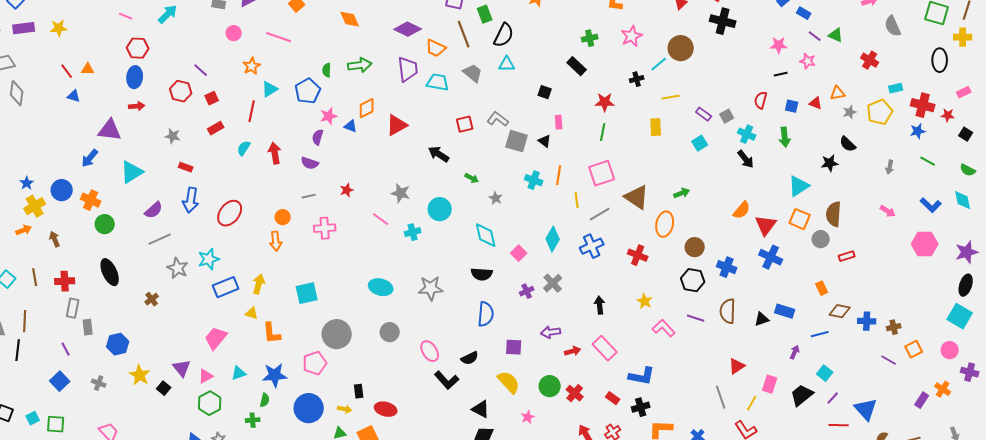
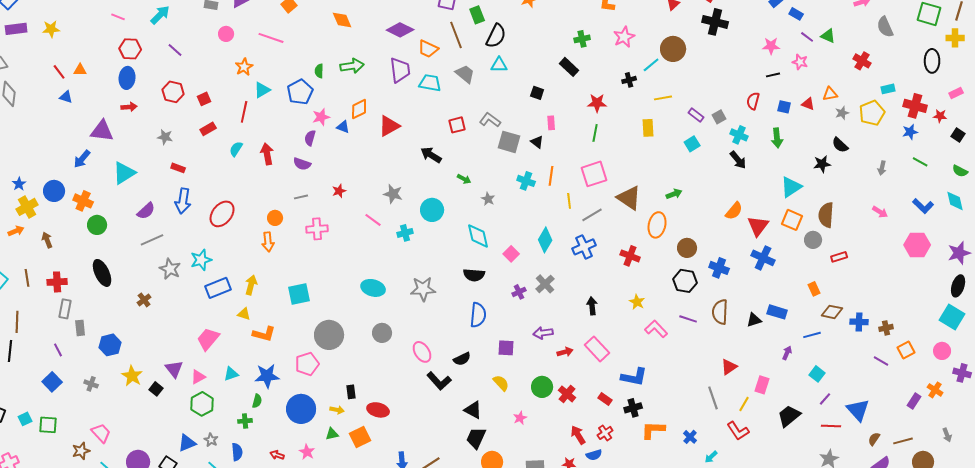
purple line: (201, 70) -> (175, 50), moved
orange L-shape: (272, 333) -> (264, 334), turned -70
yellow semicircle: (509, 382) -> (501, 383), size x0.7
black trapezoid: (802, 395) -> (789, 416), moved

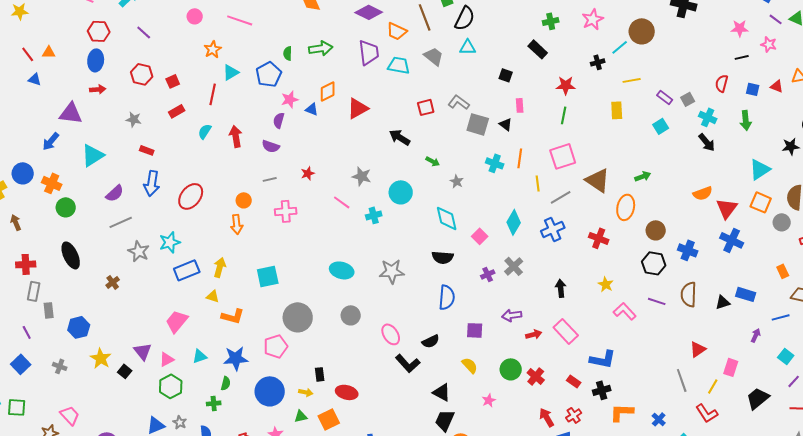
orange semicircle: (734, 211) -> (703, 193), turned 30

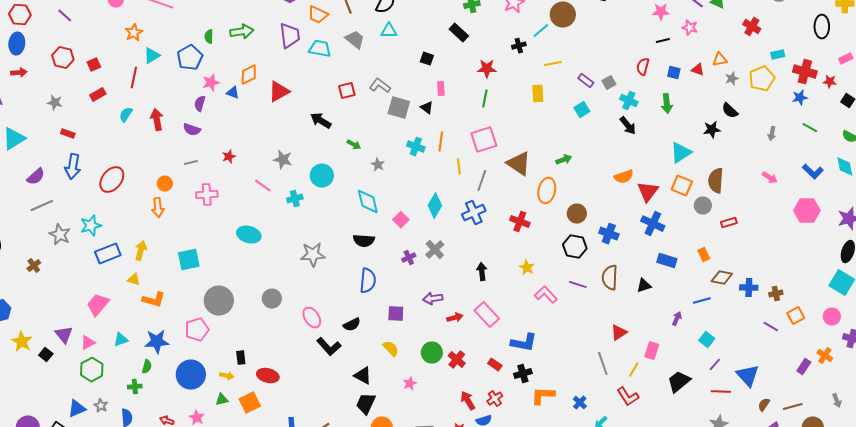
gray line: (561, 197) -> (482, 181), turned -40
cyan ellipse: (342, 270) -> (249, 235), moved
blue rectangle: (746, 294) -> (667, 261), moved

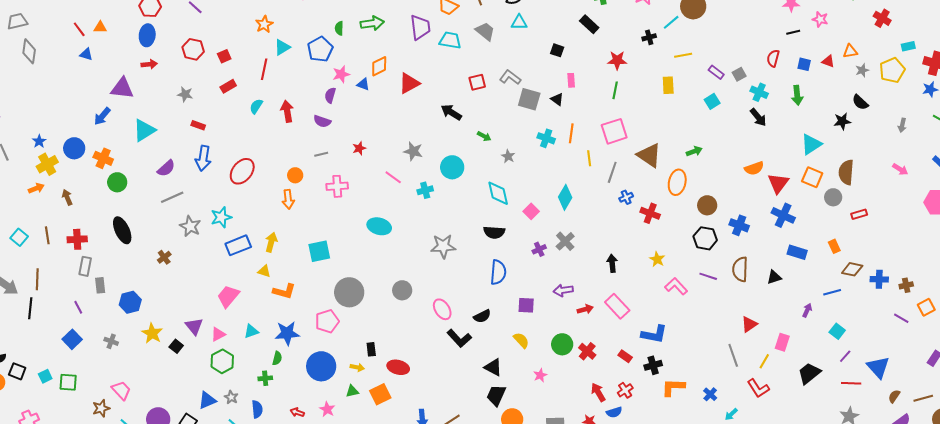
blue cross: (474, 213) -> (626, 197), moved, size x0.6

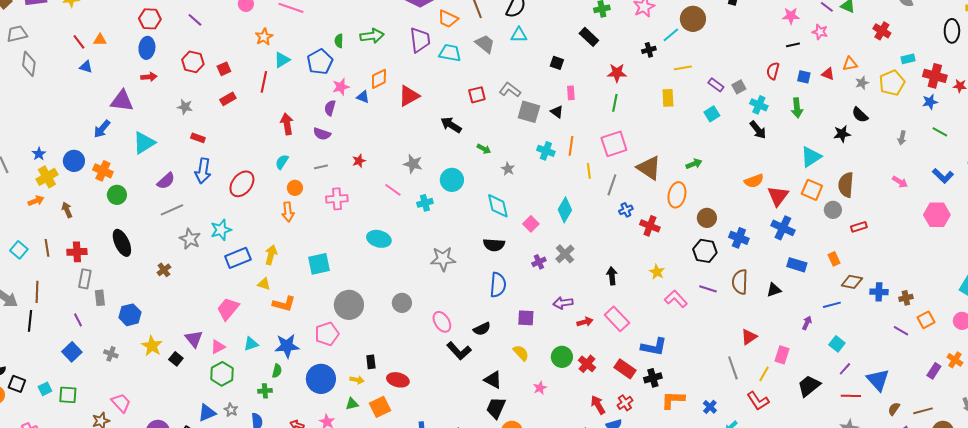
cyan semicircle: (256, 106) -> (282, 162), moved
red rectangle: (625, 356) -> (625, 369), size x1.5

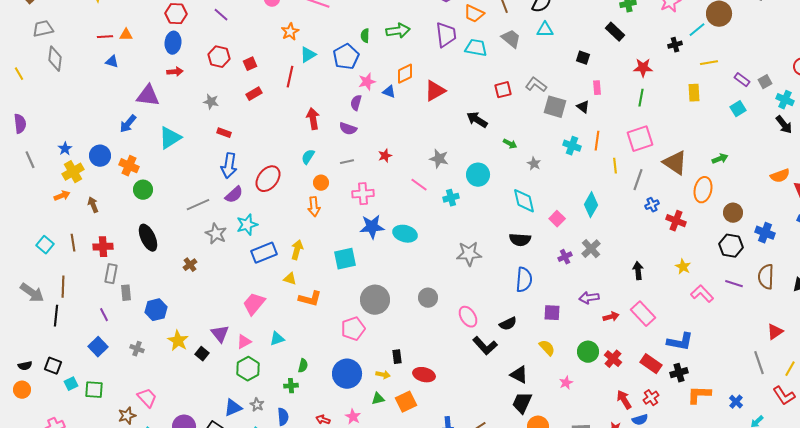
red line: (79, 42) -> (105, 37), turned -56
purple semicircle: (166, 181) -> (234, 195), moved
blue star: (287, 346) -> (372, 227), moved
black square: (17, 384) -> (53, 366), moved

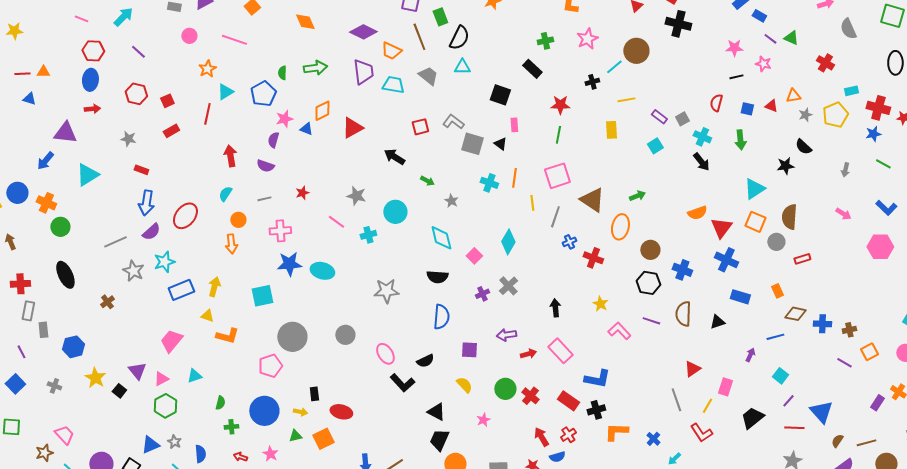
black square: (583, 58) -> (500, 95), size x1.5
green cross: (291, 386) -> (231, 427), moved

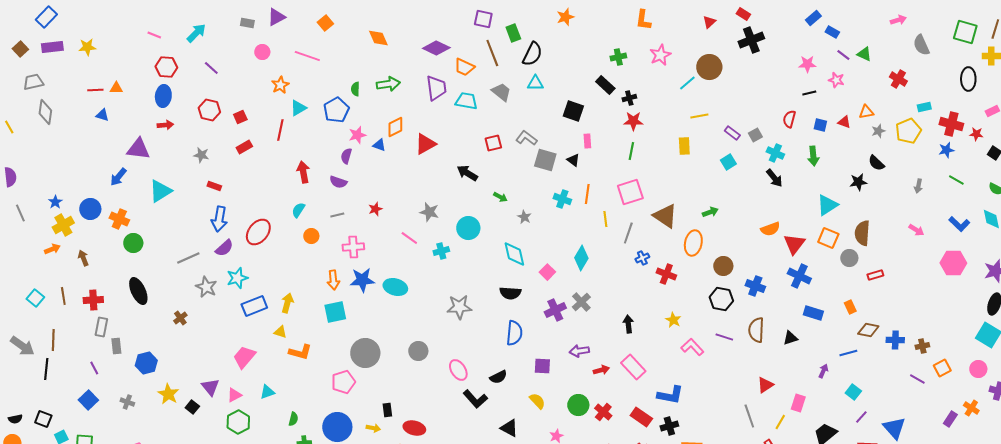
black cross: (678, 24) -> (751, 40), turned -35
black cross: (592, 82) -> (629, 98), moved
orange arrow: (231, 244) -> (333, 280), moved
purple cross: (482, 294) -> (555, 310), size x1.5

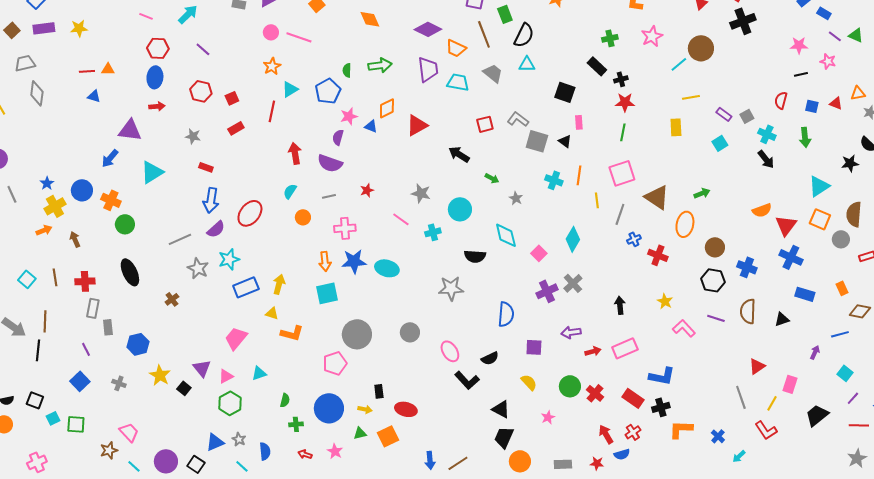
pink circle: (262, 52) -> (271, 32), moved
purple semicircle: (338, 182) -> (330, 163), size x1.4
black semicircle: (510, 293) -> (475, 256), moved
pink rectangle: (633, 367) -> (625, 348), turned -70

